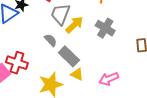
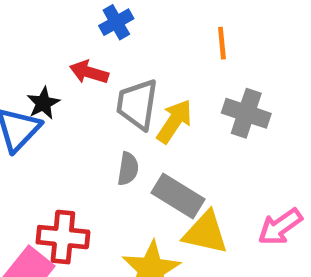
gray semicircle: (51, 40) -> (128, 169), turned 64
yellow triangle: (77, 74) -> (206, 233), size x1.5

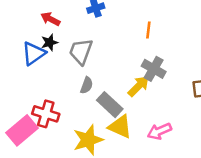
red arrow: (89, 72) -> (50, 19), moved
gray trapezoid: (137, 104) -> (81, 51), moved
yellow arrow: (174, 121) -> (139, 86), moved

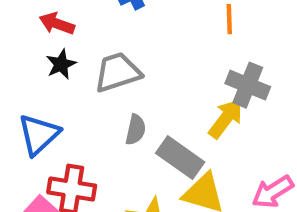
gray trapezoid: (81, 51) -> (118, 72), turned 60
blue triangle: (34, 53) -> (39, 135), moved

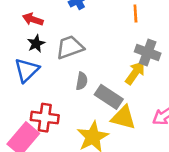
blue triangle: (39, 135) -> (27, 70), moved

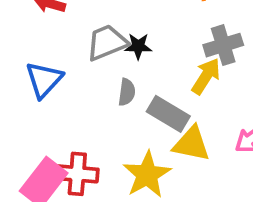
black star: (36, 44) -> (138, 46), moved, turned 30
gray cross: (148, 52) -> (223, 45), turned -35
red cross: (45, 118) -> (77, 174), moved

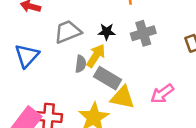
black star: (138, 46) -> (107, 32), moved
yellow arrow: (206, 76) -> (96, 56), moved

